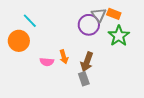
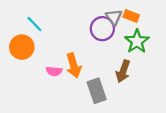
orange arrow: (64, 57) -> (74, 65), size x1.5
brown arrow: (87, 62) -> (123, 71), moved
gray rectangle: (84, 79) -> (97, 91), size x1.5

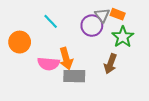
cyan line: (34, 24) -> (51, 21), moved
pink semicircle: (54, 71) -> (48, 64), size x1.5
gray rectangle: (97, 91) -> (74, 76), moved, turned -70

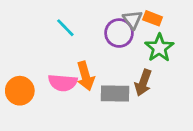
orange circle: (20, 42) -> (20, 91), moved
gray rectangle: (74, 76) -> (115, 93), moved

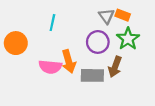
cyan line: (65, 28) -> (52, 23), turned 56
purple circle: (119, 33) -> (98, 42), moved
orange circle: (20, 91) -> (16, 43), moved

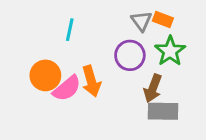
orange circle: (16, 43) -> (45, 75), moved
pink semicircle: (50, 67) -> (67, 88), turned -45
gray rectangle: (92, 75) -> (163, 111), moved

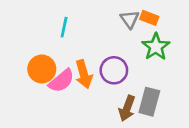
purple circle: (130, 55) -> (114, 70), moved
brown arrow: (153, 88) -> (127, 108), moved
gray rectangle: (163, 111) -> (149, 102), turned -76

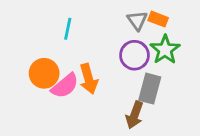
purple circle: (114, 70) -> (134, 55), moved
gray rectangle: (149, 102) -> (150, 89), moved

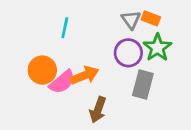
orange arrow: (89, 79) -> (85, 75), turned -96
brown arrow: (134, 115) -> (98, 110), moved

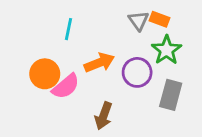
purple circle: (128, 53) -> (137, 72), moved
orange arrow: (85, 75) -> (99, 63), moved
gray rectangle: (143, 85) -> (171, 95), moved

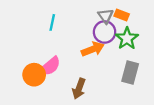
orange arrow: (99, 63) -> (93, 49), moved
purple circle: (137, 72) -> (105, 32), moved
orange circle: (45, 74) -> (34, 75), moved

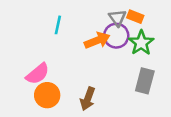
orange arrow: (93, 49) -> (97, 40), moved
pink semicircle: (50, 66) -> (38, 74), moved
orange circle: (34, 75) -> (47, 95), moved

